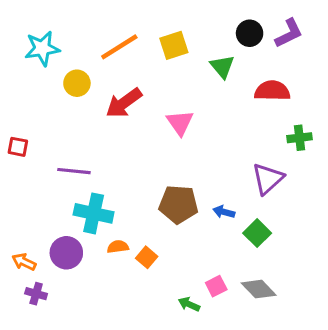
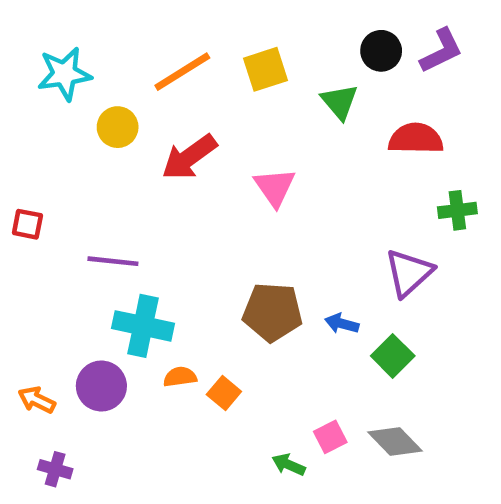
purple cross: (36, 294) -> (55, 469), moved

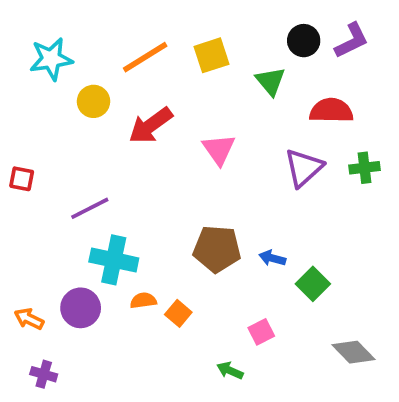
purple line: (113, 261) -> (90, 208), turned -33
purple triangle: (409, 273) -> (304, 168), moved
pink square: (330, 437) -> (261, 332), moved
gray diamond: (395, 441) -> (353, 352), moved

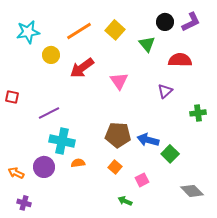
yellow square: (211, 55) -> (115, 30), turned -30
purple triangle: (304, 168) -> (165, 91), size x0.7
green cross: (364, 168) -> (198, 113), moved
blue arrow: (272, 258) -> (148, 140), size x1.5
orange square: (178, 313) -> (115, 167), moved

